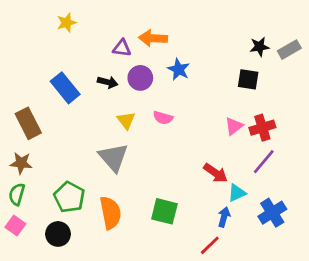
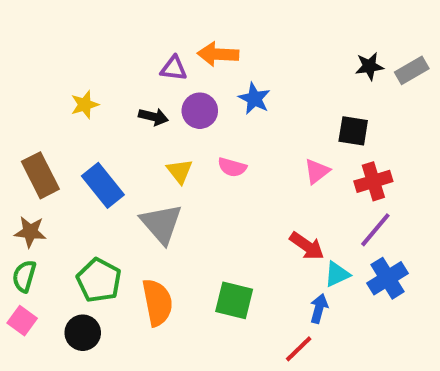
yellow star: (67, 23) -> (85, 105), moved
black square: (248, 79) -> (353, 131), moved
blue rectangle: (65, 88) -> (103, 185), moved
pink triangle: (234, 126) -> (317, 171), moved
blue cross: (272, 213) -> (388, 278), moved

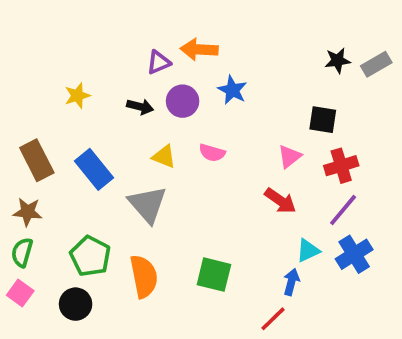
purple triangle: (174, 68) -> (159, 62), turned -30
yellow triangle: (180, 171) -> (164, 156), turned -30
red arrow: (307, 246) -> (280, 201), moved

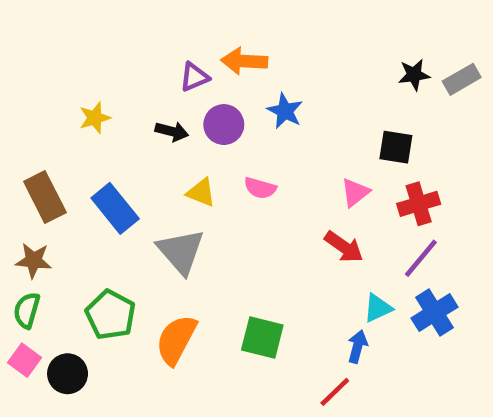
orange semicircle: (144, 276) -> (176, 340), turned -141
black circle: (76, 304) -> (68, 374), moved

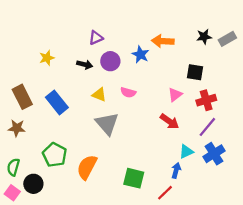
orange arrow: (244, 61) -> (163, 41), moved
gray triangle: (181, 251) -> (107, 124), moved
green semicircle: (27, 310) -> (13, 167), moved
green square: (262, 337) -> (134, 178), moved
pink square: (25, 360) -> (12, 193), moved

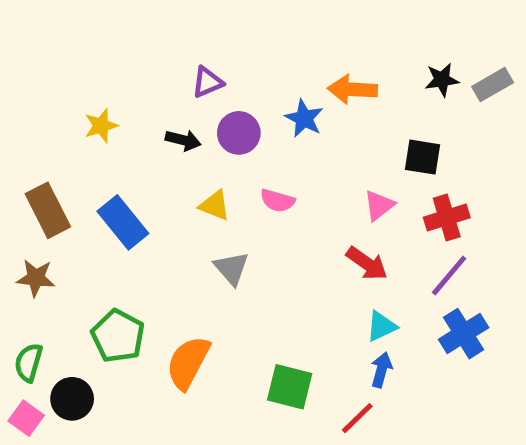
gray triangle: (107, 124) -> (232, 268), size x0.7
cyan triangle: (186, 151) -> (381, 326), moved

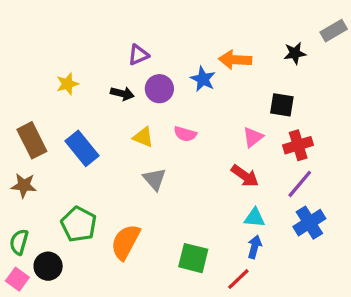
gray rectangle: (493, 85) -> (334, 31), moved
cyan triangle: (381, 326) -> (255, 218), turned 30

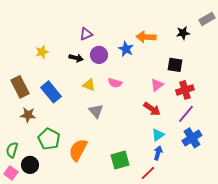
brown star: (24, 186) -> (28, 115), moved
cyan triangle: (255, 218) -> (158, 135), turned -40
green square: (193, 258) -> (120, 160), turned -30

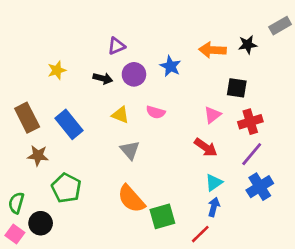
orange arrow: (146, 37) -> (212, 50), moved
orange semicircle: (78, 150) -> (131, 199), moved, turned -70

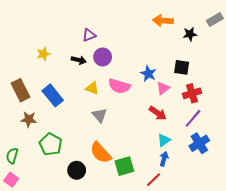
orange arrow: (212, 50) -> (163, 21), moved
blue star: (170, 66) -> (148, 74), moved
pink semicircle: (156, 112) -> (119, 86), size x1.5
black circle: (41, 223) -> (77, 170), moved

